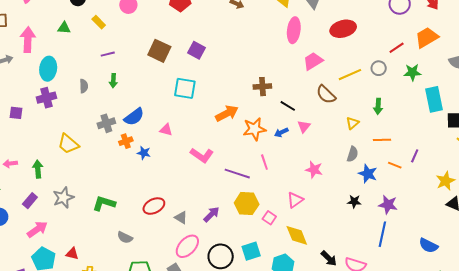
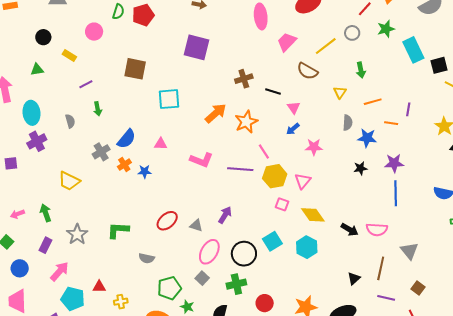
purple square: (196, 50) -> (197, 47), moved, size x1.5
blue arrow: (281, 132) -> (293, 129), moved
yellow hexagon: (247, 204) -> (275, 176), moved

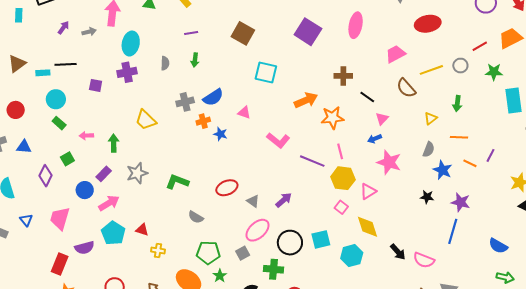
pink ellipse: (261, 16) -> (356, 25), moved
pink star: (314, 147) -> (389, 162), size x1.4
blue circle: (20, 268) -> (85, 190), moved

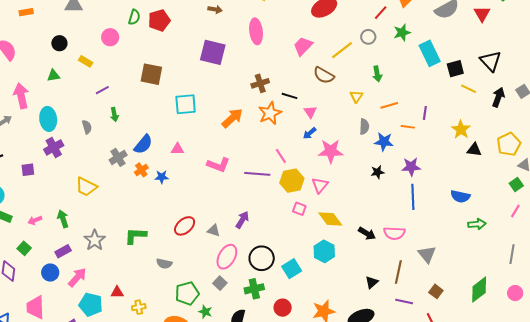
orange star: (332, 118) -> (270, 113), moved
purple rectangle: (104, 174) -> (63, 251), turned 35
cyan square: (321, 239) -> (292, 269), moved

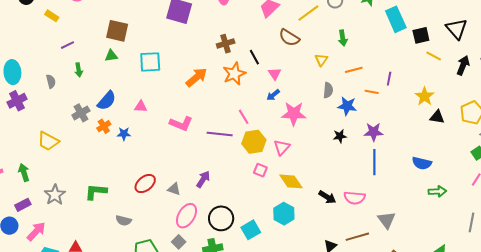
green triangle: (53, 76) -> (111, 56), moved
black line: (290, 96) -> (254, 57), turned 42
brown line: (398, 272) -> (357, 237), turned 60

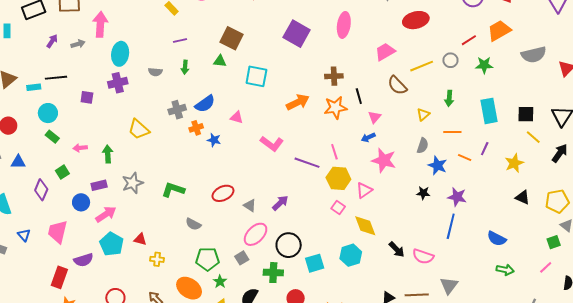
cyan rectangle: (396, 19) -> (489, 111), moved
gray semicircle: (51, 81) -> (155, 72), turned 96
yellow star: (425, 96) -> (514, 163), moved

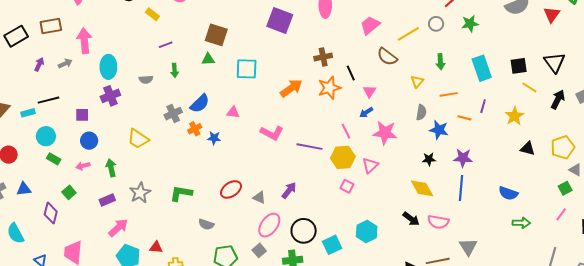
pink line: (334, 152) -> (346, 131), moved
blue circle: (81, 202) -> (89, 141), moved
yellow diamond: (365, 226) -> (422, 188), moved

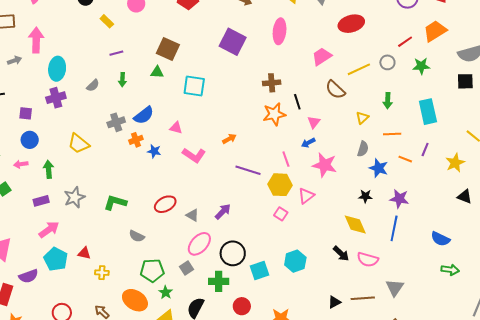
black square: (519, 66) -> (465, 81), moved
gray semicircle: (146, 79) -> (93, 85), turned -48
orange arrow: (291, 88) -> (229, 139), moved, size x0.6
pink L-shape: (272, 133) -> (194, 155), moved

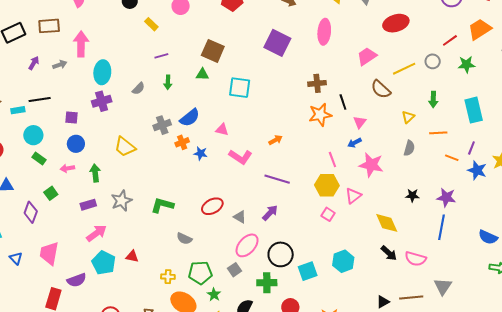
blue star: (379, 168) -> (477, 170), moved
purple line: (248, 170) -> (277, 179), moved
yellow diamond: (355, 224) -> (387, 223), moved
yellow cross: (102, 273) -> (168, 277), moved

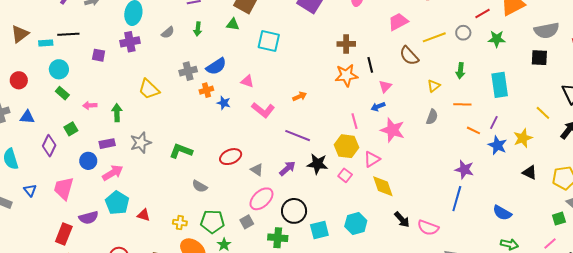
blue circle: (76, 144) -> (88, 161), moved
black star: (412, 195) -> (317, 164), moved, size x1.5
yellow diamond: (387, 223) -> (383, 186), moved
red triangle: (132, 256) -> (144, 215), moved

